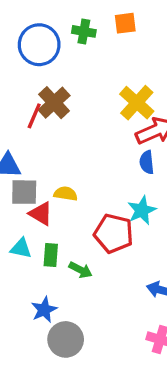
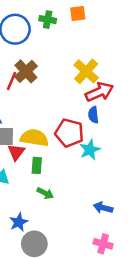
yellow semicircle: (66, 194) -> (34, 138), size x1.6
red triangle: (41, 214) -> (16, 152), turned 36
red pentagon: (114, 233) -> (69, 133), moved
green rectangle: (51, 255) -> (37, 165), moved

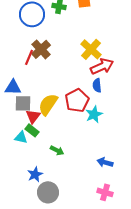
red pentagon: (69, 133) -> (77, 100), turned 30
yellow semicircle: (34, 138) -> (48, 104), turned -65
green rectangle: (37, 165) -> (32, 130), moved, turned -56

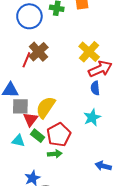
red pentagon: (77, 100) -> (59, 135), moved
green rectangle: (32, 130) -> (38, 136), moved
green arrow: (57, 150) -> (55, 154), turned -32

